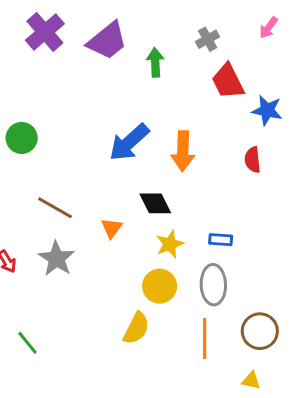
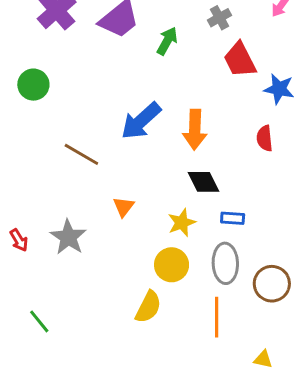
green arrow: (155, 62) -> (167, 41), turned 32
green circle: (22, 138) -> (33, 85), moved
black diamond: (155, 203) -> (204, 182), moved
brown line: (55, 208) -> (81, 154), moved
brown circle: (260, 331) -> (272, 284), moved

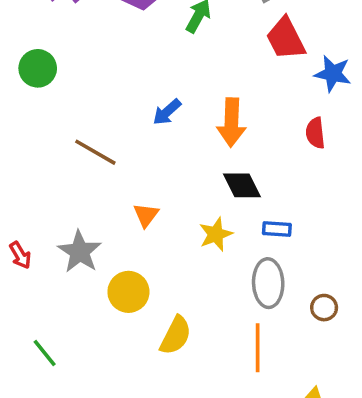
blue arrow: (141, 121) -> (167, 112), size x0.6
yellow circle: (172, 265) -> (128, 292), moved
brown circle: (272, 284) -> (324, 308), size x0.6

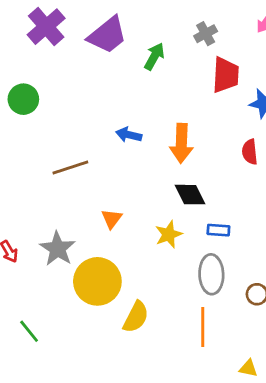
red trapezoid: (286, 39) -> (226, 75), turned -150
blue arrow: (167, 112) -> (129, 135), turned 55
brown line: (95, 152) -> (70, 167), turned -48
yellow circle: (128, 292) -> (97, 281), size x1.4

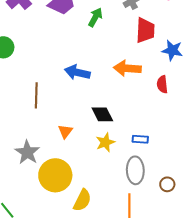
blue arrow: (129, 135) -> (77, 72), size x1.4
orange arrow: (181, 143) -> (127, 68), moved, turned 92
brown line: (70, 167) -> (36, 95), turned -70
black diamond: (190, 195) -> (102, 114), moved

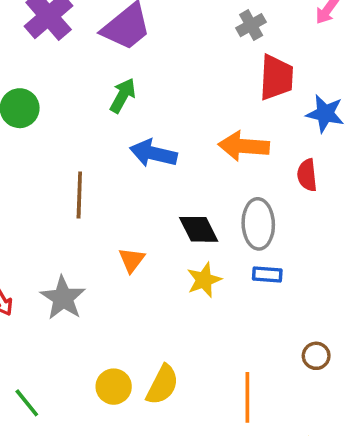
green arrow: (95, 17) -> (123, 96), moved
gray ellipse: (135, 170) -> (258, 224), moved
yellow circle: (55, 175) -> (114, 387), moved, size x0.6

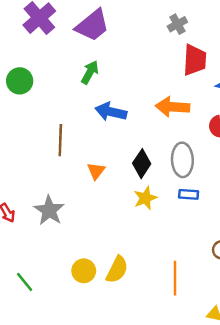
black diamond: (199, 229) -> (142, 164), turned 60
orange triangle: (132, 260) -> (96, 171), moved

